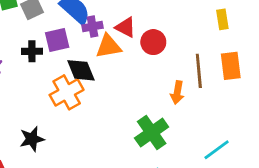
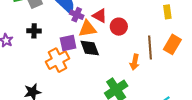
purple cross: (93, 27) -> (77, 15), turned 32
purple square: (57, 40) -> (68, 43), moved
orange rectangle: (231, 66) -> (172, 44), turned 36
black diamond: (81, 70) -> (90, 48), moved

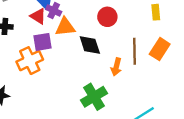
red triangle: (100, 16) -> (38, 16), moved
red circle: (119, 27) -> (107, 17), moved
black diamond: (90, 48) -> (90, 45), moved

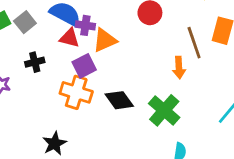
black diamond: (90, 45) -> (119, 100), moved
orange cross: (30, 61) -> (76, 92), turned -30

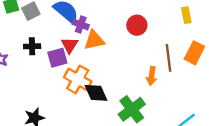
red triangle: (69, 38) -> (70, 45), moved, turned 36
purple square: (84, 66) -> (57, 58), moved
orange cross: (76, 92) -> (78, 79), moved

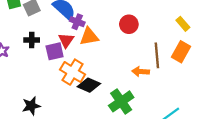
yellow rectangle: (186, 15) -> (183, 24), moved, turned -32
orange arrow: (152, 76) -> (141, 72), turned 84
black diamond: (96, 93) -> (89, 85), turned -45

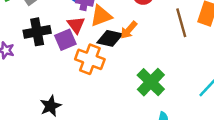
black cross: (32, 40) -> (37, 32), size x1.5
orange arrow: (141, 72) -> (129, 30), moved, turned -42
black diamond: (89, 85) -> (110, 38), moved

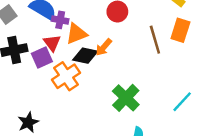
orange cross: (90, 59) -> (66, 76), turned 36

